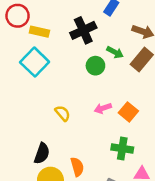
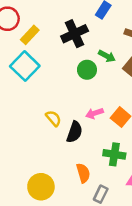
yellow rectangle: (39, 32) -> (30, 35), turned -60
black semicircle: (42, 153) -> (75, 132), moved
orange semicircle: (77, 167) -> (83, 173), moved

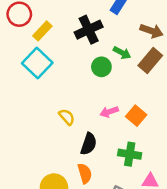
black semicircle: (75, 132) -> (89, 144), moved
orange semicircle: (83, 173) -> (85, 173), moved

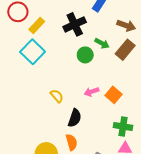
green cross: (130, 154) -> (123, 126), moved

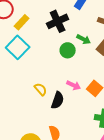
pink arrow: (91, 92) -> (74, 85), turned -136
black semicircle: (75, 118) -> (58, 100), moved

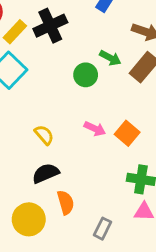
black cross: (58, 21) -> (50, 26), moved
black semicircle: (58, 100) -> (46, 173), moved, turned -132

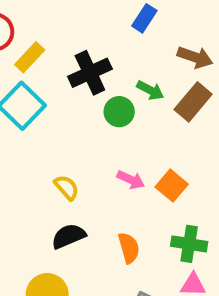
black cross: (50, 26) -> (90, 73), moved
orange semicircle: (66, 202) -> (129, 248), moved

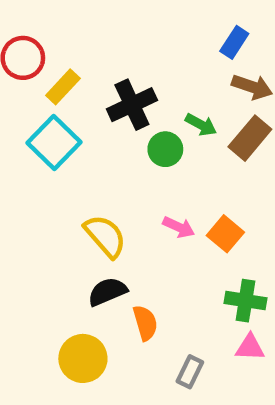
blue rectangle: (144, 18) -> (234, 42), moved
yellow semicircle: (67, 188) -> (105, 236), size x1.5
orange semicircle: (129, 248) -> (145, 323), moved

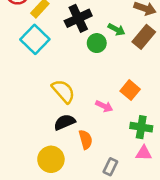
pink arrow: (179, 227) -> (104, 106), moved

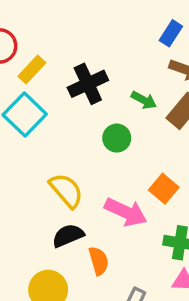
green circle: (97, 43) -> (117, 138), moved
pink arrow: (104, 106) -> (126, 212), size x1.6

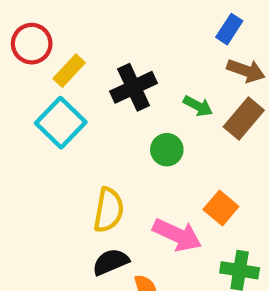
yellow semicircle: (66, 190) -> (109, 210), turned 51

